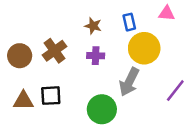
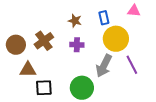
purple line: (175, 91) -> (132, 65), moved, turned -66
black square: (51, 96) -> (44, 88), moved
brown triangle: (23, 101) -> (28, 70), moved

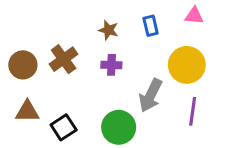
yellow circle: (116, 39) -> (187, 65), moved
purple line: (132, 65) -> (193, 111), moved, turned 36
brown triangle: (28, 70) -> (27, 111), moved
black square: (44, 88) -> (64, 127), turned -30

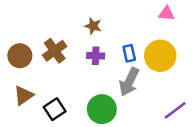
blue rectangle: (151, 26) -> (129, 53), moved
brown triangle: (27, 111) -> (24, 95), turned -35
purple line: (193, 111) -> (175, 110), moved, turned 45

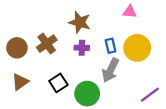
pink triangle: (166, 14) -> (130, 12), moved
brown star: (93, 26) -> (80, 22), size x1.5
black square: (55, 109) -> (58, 83), moved

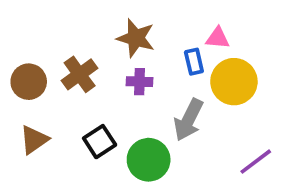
pink triangle: (130, 12) -> (218, 38), moved
blue rectangle: (111, 46) -> (194, 62), moved

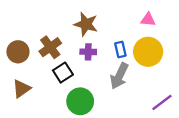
pink triangle: (218, 38) -> (148, 20), moved
blue rectangle: (194, 62) -> (120, 49), moved
black square: (100, 142) -> (63, 73), moved
green circle: (149, 160) -> (80, 101), moved

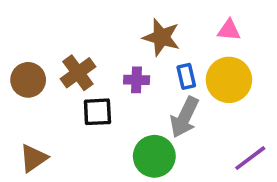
brown star: (86, 24) -> (161, 37), moved
black square: (63, 73) -> (97, 112), turned 30
brown triangle: (21, 89) -> (33, 158), moved
green circle: (80, 101) -> (154, 156), moved

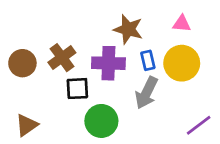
purple cross: (137, 80) -> (108, 63), size x1.6
green circle: (154, 156) -> (101, 121), moved

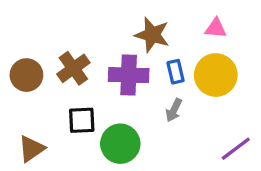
black square: (77, 89) -> (82, 120), moved
gray arrow: (146, 93) -> (174, 110), size x0.6

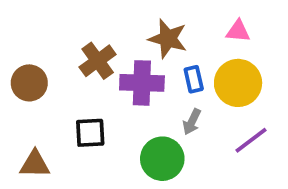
brown cross: (73, 68) -> (98, 61), moved
green circle: (120, 144) -> (162, 159), moved
brown triangle: (31, 149) -> (35, 164), turned 36
purple line: (236, 149) -> (251, 140), moved

